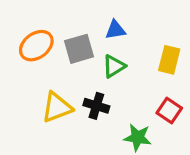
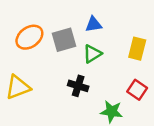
yellow triangle: (57, 107) -> (18, 87), moved

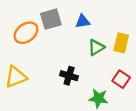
gray square: (64, 40) -> (51, 19), moved
green triangle: (92, 54) -> (96, 47), moved

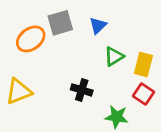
blue triangle: (83, 21) -> (98, 26), turned -35
yellow rectangle: (121, 43) -> (143, 64), moved

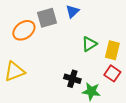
blue triangle: (98, 26) -> (72, 11), moved
black cross: (82, 90) -> (72, 79), moved

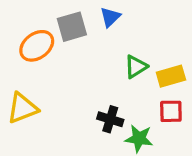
yellow rectangle: (112, 50) -> (171, 76), turned 60
red square: (112, 73) -> (171, 111), turned -35

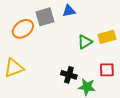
blue triangle: (110, 17) -> (69, 11), turned 32
yellow rectangle: (171, 76) -> (107, 37), moved

